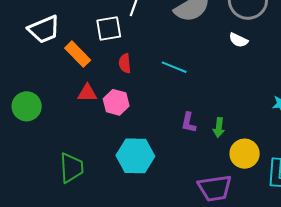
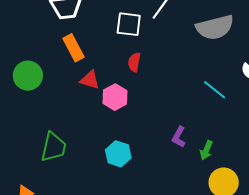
orange rectangle: (78, 54) -> (73, 48), moved
cyan line: (174, 67) -> (215, 90), moved
cyan hexagon: (135, 156) -> (118, 154), size x0.7

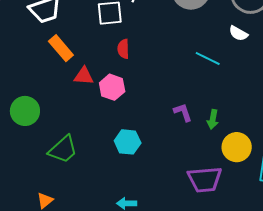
green circle: (28, 76) -> (25, 111), moved
purple L-shape: (179, 137) -> (183, 112), turned 145
green trapezoid: (54, 147) -> (63, 149), turned 48

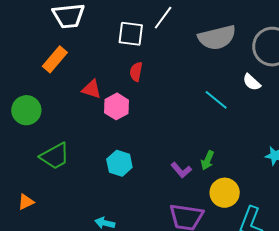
orange rectangle: (61, 48) -> (55, 59), moved, turned 68
purple L-shape: (183, 112) -> (181, 170), moved, turned 145

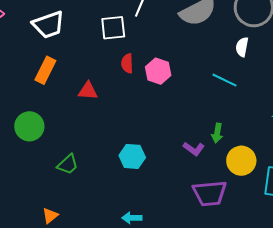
white semicircle: (252, 82) -> (242, 47), turned 72
cyan line: (216, 100) -> (224, 80), moved
pink hexagon: (117, 106) -> (158, 71), moved
green trapezoid: (55, 156) -> (68, 164), size x0.7

